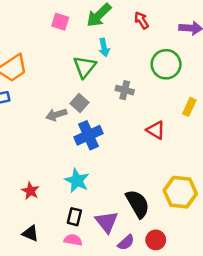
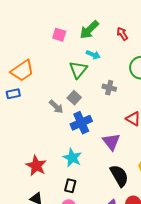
cyan arrow: (104, 47) -> (93, 55), turned -56
gray arrow: (56, 115) -> (56, 107), turned -119
red star: (30, 191) -> (36, 166), size x1.5
purple triangle: (107, 222) -> (111, 142), moved

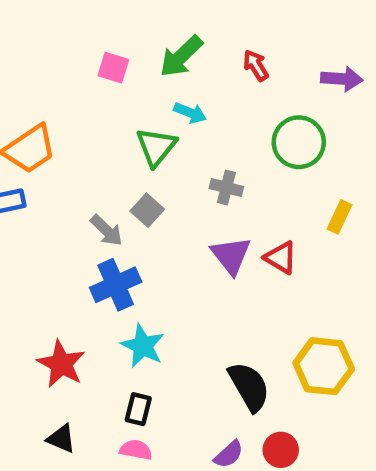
blue cross: (81, 123) -> (116, 285), moved
purple triangle: (111, 142) -> (231, 255), moved

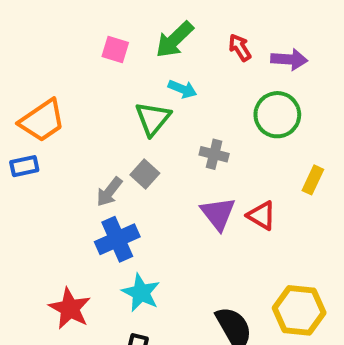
purple arrow: (342, 79) -> (289, 59), moved
gray arrow: (107, 230) -> (109, 192), turned 84

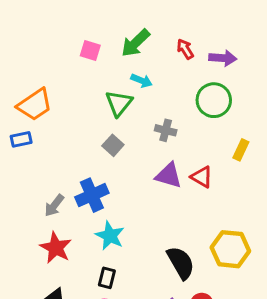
gray arrow: (109, 192) -> (54, 206), moved
purple triangle: (218, 214) -> (169, 175), turned -36

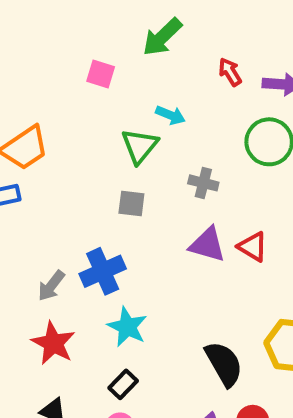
green arrow: (136, 43) -> (162, 37), moved
gray square: (113, 145) -> (131, 203), turned -35
black rectangle: (107, 278) -> (123, 384), turned 30

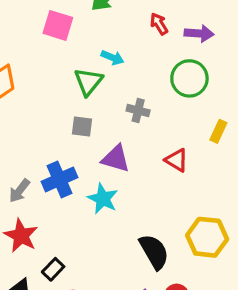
pink square: (101, 74) -> (58, 25), size x1.4
purple triangle: (207, 245) -> (116, 159), moved
cyan star: (127, 327) -> (103, 199), moved
black rectangle: (123, 384) -> (53, 269), moved

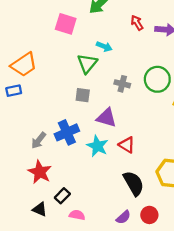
green circle: (189, 78) -> (157, 79), moved
red triangle: (177, 160) -> (127, 145), moved

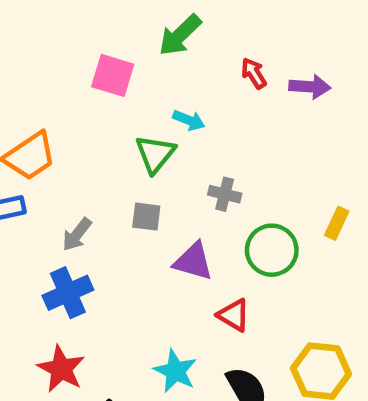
green circle: (157, 79) -> (272, 250), moved
blue cross: (67, 132) -> (68, 293), moved
gray arrow: (39, 140) -> (77, 234), moved
cyan star: (97, 146) -> (175, 371), moved

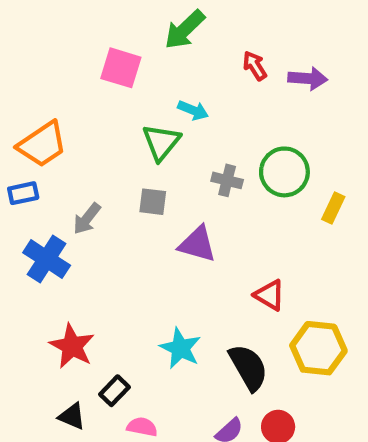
green circle: (272, 250) -> (284, 172), moved
blue cross: (68, 293) -> (47, 259), moved, turned -33
red triangle: (234, 315) -> (270, 295), moved

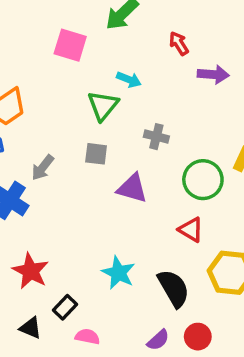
purple arrow: (308, 78) -> (213, 74), moved
green circle: (284, 172) -> (203, 180), moved

